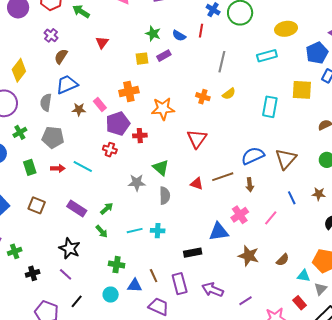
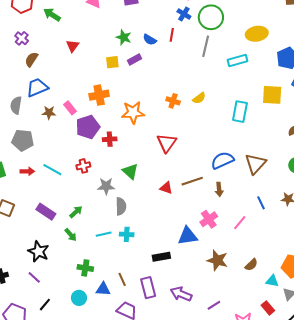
gray line: (222, 62) -> (206, 46), moved
red cross: (110, 150) -> (83, 166), moved, turned -32
gray semicircle: (165, 196) -> (121, 206), moved

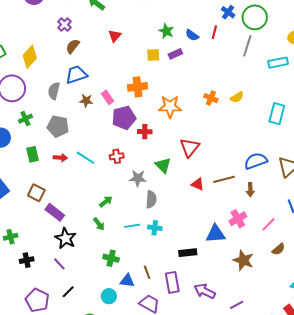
red triangle: (167, 143) -> (190, 147), moved
purple rectangle: (46, 212) -> (55, 212), moved
brown semicircle: (251, 265) -> (278, 249), moved
cyan circle: (79, 298) -> (109, 296), moved

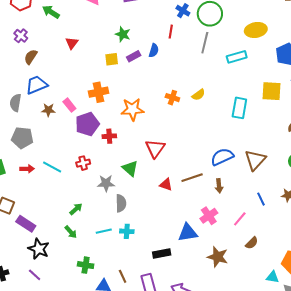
blue semicircle: (192, 35) -> (154, 50), moved, turned -104

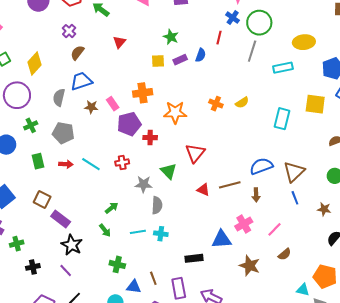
blue line: (261, 199) -> (295, 198), moved

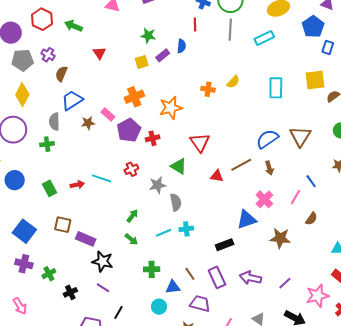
yellow square: (315, 104) -> (315, 80), moved
green cross: (31, 125) -> (47, 144), moved, turned 32
gray pentagon: (63, 133) -> (23, 60), moved
blue line: (295, 198) -> (311, 181), moved

